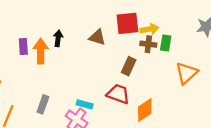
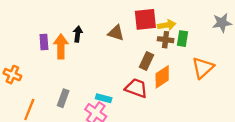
orange diamond: (145, 110) -> (162, 77), moved

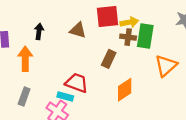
green rectangle: (182, 39) -> (145, 36), size x1.5
orange arrow: (61, 46) -> (25, 59), moved
orange diamond: (162, 77) -> (125, 90), moved
red trapezoid: (136, 88) -> (77, 83), moved

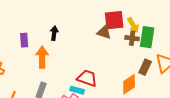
yellow arrow: (129, 22) -> (133, 25), turned 70
brown triangle: (78, 30) -> (104, 32), moved
brown rectangle: (109, 59) -> (145, 67), moved

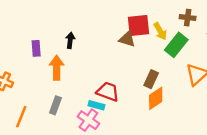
green rectangle: (147, 37) -> (176, 45), turned 30
brown cross: (132, 38) -> (188, 18), moved
brown rectangle: (145, 67) -> (151, 79), moved

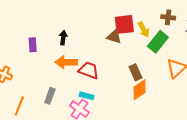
orange arrow: (57, 68) -> (66, 62), moved, turned -90
brown rectangle: (151, 79) -> (136, 72), turned -49
red trapezoid: (108, 92) -> (89, 70), moved

